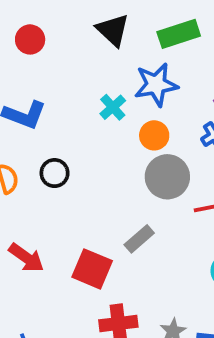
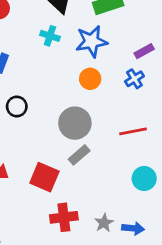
cyan cross: (113, 107) -> (50, 36), moved, turned -30
gray circle: (167, 177) -> (75, 123), moved

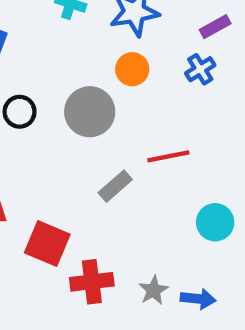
gray circle: (75, 123) -> (90, 112), moved
red line: (133, 131) -> (168, 156), moved
red square: (44, 177) -> (47, 244), moved

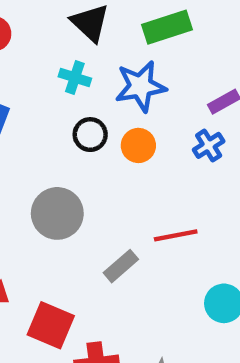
black circle: (20, 112) -> (90, 135), moved
gray circle: (90, 112) -> (57, 213), moved

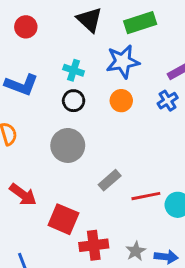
cyan cross: (75, 78) -> (74, 70), moved
black circle: (90, 135) -> (74, 101), moved
red line: (176, 235) -> (146, 196), moved

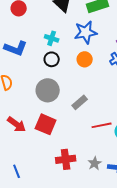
gray rectangle: (110, 180) -> (80, 102), moved
red square: (63, 219) -> (46, 124), moved

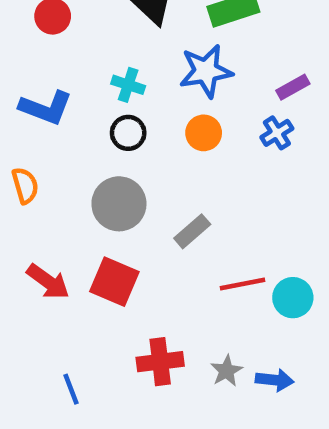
blue line: (17, 171) -> (71, 389), moved

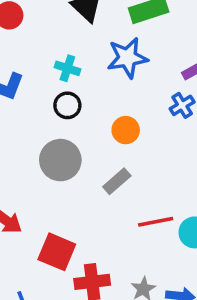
orange circle: (204, 133) -> (126, 130), moved
red square: (114, 282) -> (57, 252), moved

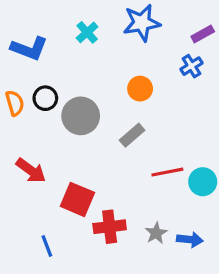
cyan cross: (67, 68) -> (87, 32), turned 30
black circle: (67, 105) -> (45, 98), moved

